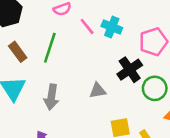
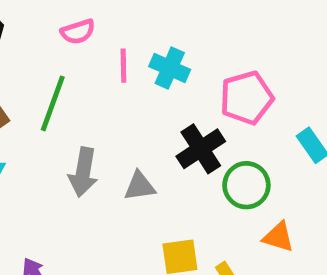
pink line: (87, 26) -> (123, 66), turned 36
gray arrow: (51, 97) -> (83, 172), moved

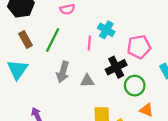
pink line: (123, 66) -> (89, 43), moved

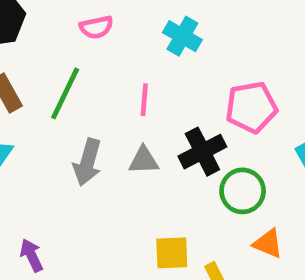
cyan cross: (106, 30) -> (182, 36), moved
gray triangle: (87, 81) -> (144, 160), moved

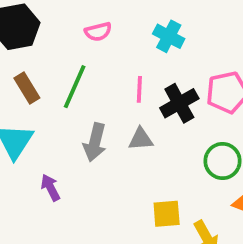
black cross: (202, 152) -> (179, 103), moved
purple arrow: (32, 255) -> (50, 188), moved

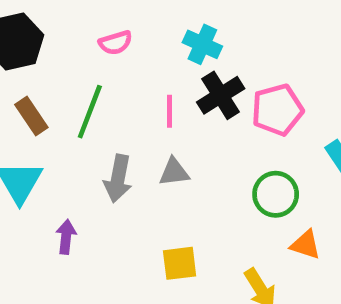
black cross: (179, 103) -> (221, 95), moved
purple arrow: (50, 188) -> (66, 237), turned 36
yellow square: (167, 214) -> (180, 263), moved

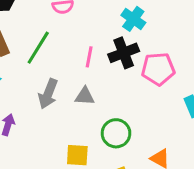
cyan cross: (202, 44) -> (133, 19), moved
green circle: (276, 194) -> (116, 133), moved

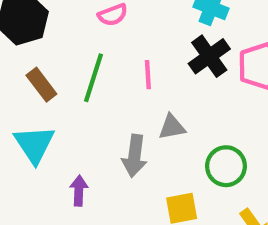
pink line: (89, 57) -> (148, 75), moved
gray arrow: (48, 94) -> (135, 156), moved

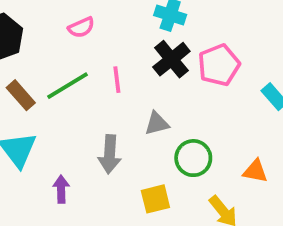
green line: (93, 78) -> (68, 86), turned 45
gray triangle: (172, 127) -> (157, 123), moved

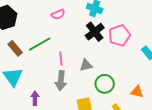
pink semicircle: (81, 27) -> (58, 14), moved
pink line: (117, 80) -> (61, 58), moved

